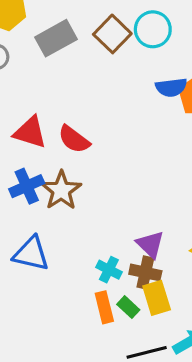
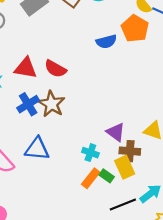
blue semicircle: (171, 87) -> (106, 42), moved
brown cross: (145, 272) -> (130, 151), moved
orange rectangle: (104, 307) -> (91, 178), turned 60

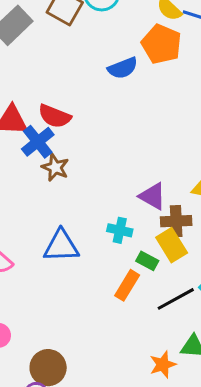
blue cross: (28, 104) -> (38, 142), moved
brown star: (52, 104) -> (55, 167), size x0.7
blue triangle: (37, 149) -> (61, 246), moved
orange rectangle: (91, 178) -> (127, 285), moved

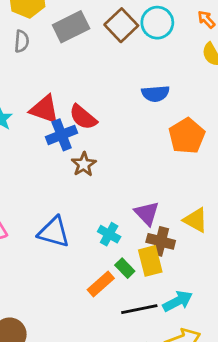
orange pentagon: (161, 44) -> (187, 136), moved
brown star: (55, 167) -> (84, 164), moved

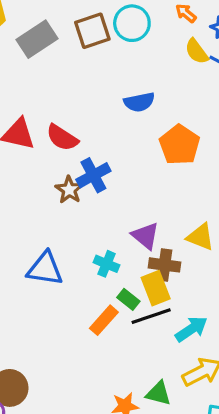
brown square: (121, 25) -> (92, 31), turned 32
blue cross: (62, 135) -> (93, 175), moved
black line: (139, 309) -> (151, 316), moved

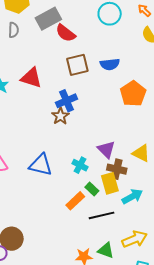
brown square: (92, 31) -> (77, 65), moved
red semicircle: (62, 138) -> (66, 33), moved
blue cross: (93, 175) -> (67, 101), moved
black line: (151, 316) -> (101, 215), moved
cyan arrow: (191, 329) -> (132, 196), moved

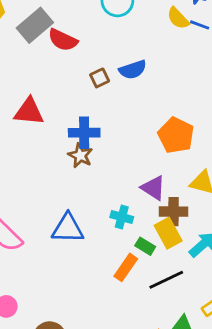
brown square: (77, 65) -> (100, 78), moved, size x0.6
orange pentagon: (133, 94) -> (176, 135), moved
blue cross: (67, 101) -> (84, 133), turned 35

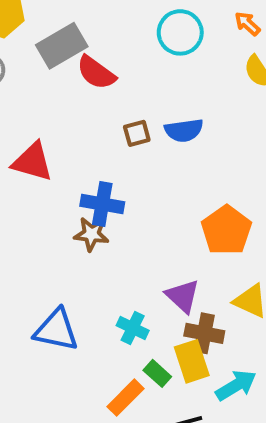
brown star: (80, 156) -> (91, 234), turned -30

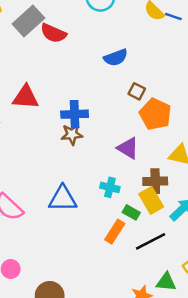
brown square: (137, 133) -> (137, 91), moved, turned -35
purple triangle: (183, 296) -> (128, 148), moved

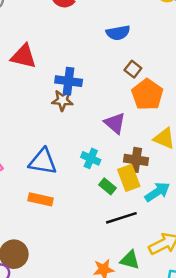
orange rectangle: (115, 232) -> (40, 199), moved, turned 60

